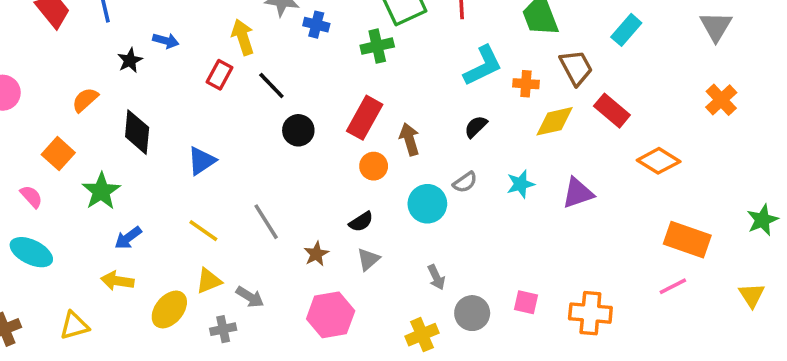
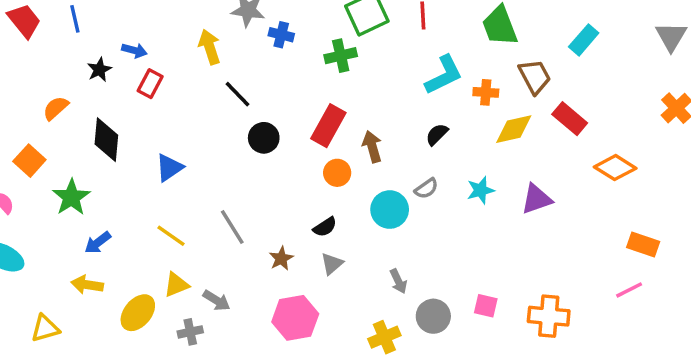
red rectangle: (219, 75) -> (150, 84), moved
orange rectangle: (687, 240) -> (643, 244), size x0.7

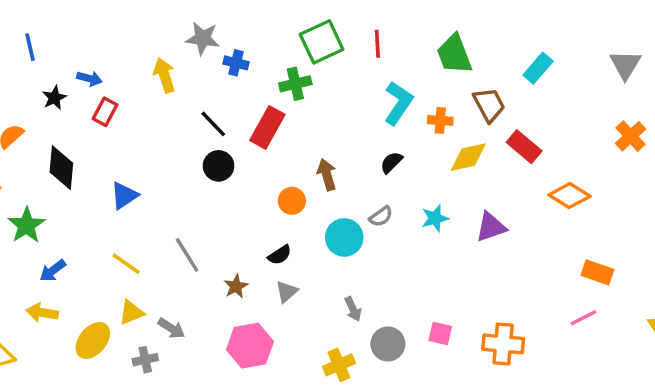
cyan L-shape: (444, 75) -> (398, 103), turned -30
black line: (237, 94) -> (213, 124), moved
red rectangle: (328, 126) -> (267, 127), moved

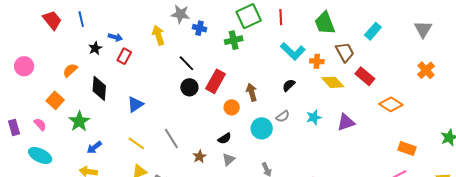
cyan L-shape: (398, 103) -> (293, 51), turned 100
red rectangle: (267, 127) -> (216, 81), moved
yellow diamond: (468, 157) -> (333, 82), turned 60

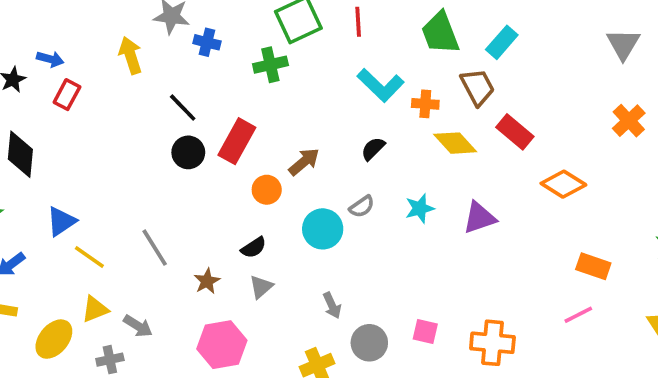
cyan rectangle: (373, 31) -> (502, 42), moved
brown arrow: (252, 92) -> (304, 162), turned 66
blue triangle: (135, 104) -> (61, 221), moved

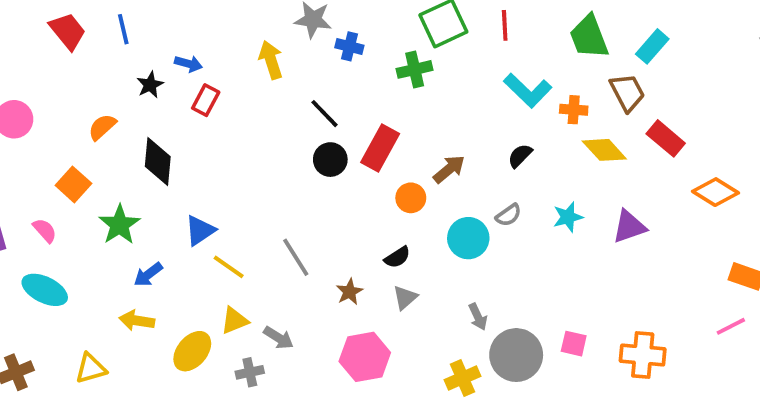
gray circle: (369, 343) -> (516, 355), size x1.4

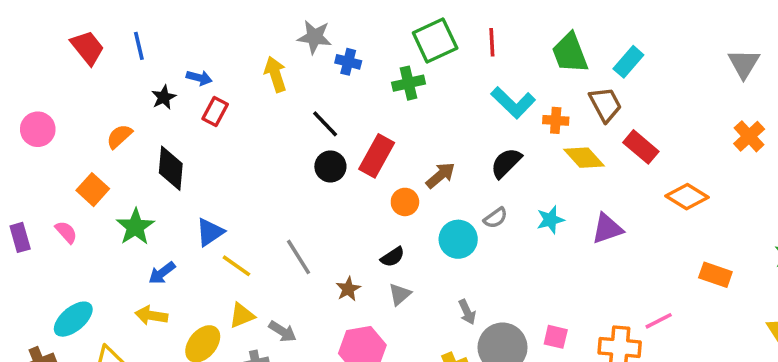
black semicircle: (520, 156) -> (506, 163), size x1.4
cyan ellipse: (45, 290) -> (73, 319), moved, turned -66
pink line: (731, 326) -> (659, 321), moved

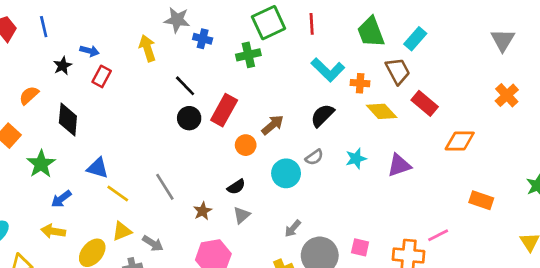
orange diamond: (687, 197) -> (460, 141), turned -32
blue triangle: (210, 232) -> (98, 168), turned 50
gray arrow: (467, 312) -> (293, 229), turned 66

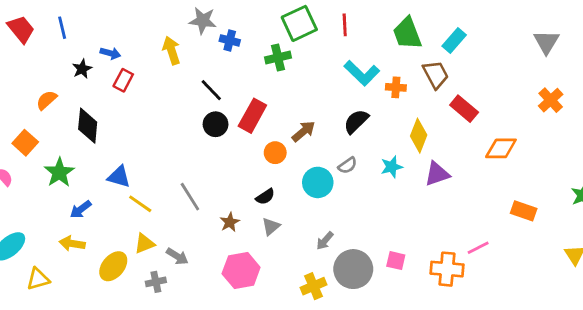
yellow diamond: (382, 111) -> (419, 136), moved, turned 64

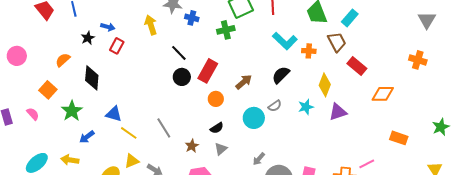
gray triangle: (546, 42) -> (427, 20), moved
orange cross: (551, 100) -> (418, 60), turned -30
orange circle: (275, 153) -> (216, 99), moved
yellow arrow: (72, 244) -> (70, 160), moved

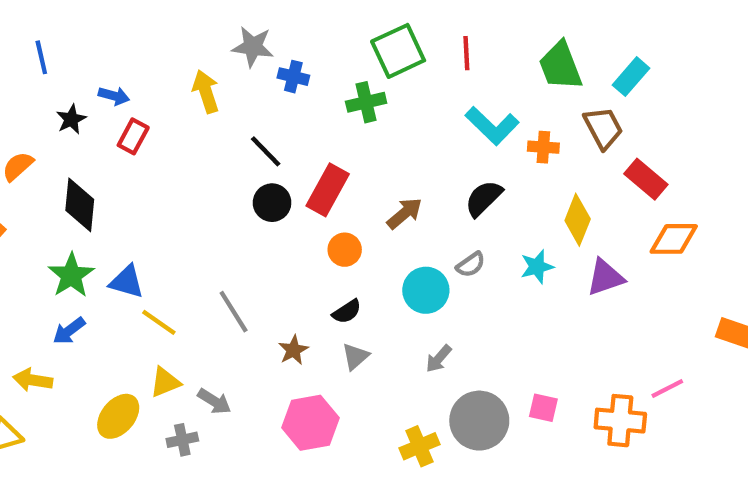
orange diamond: (383, 94) -> (674, 239), moved
green star: (72, 111) -> (71, 275), moved
gray arrow: (259, 159) -> (439, 359), moved

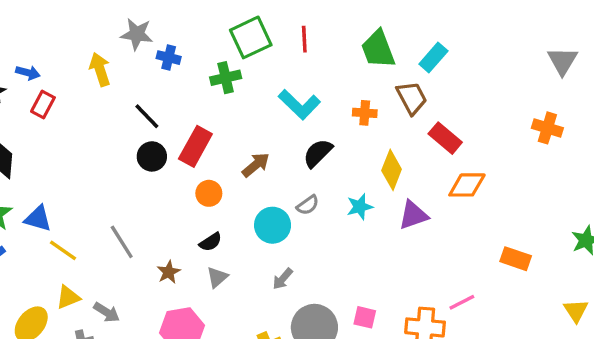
cyan L-shape: (492, 126) -> (299, 105), moved

